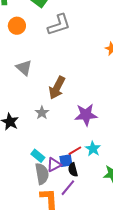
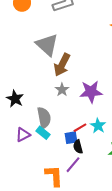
gray triangle: (24, 68) -> (47, 45), moved, size x1.4
gray star: (42, 113) -> (62, 90), moved
purple triangle: (54, 165) -> (23, 135), moved
gray semicircle: (42, 174) -> (44, 118), moved

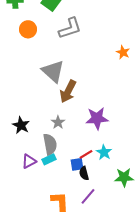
gray star: (62, 90) -> (58, 122), moved
cyan rectangle: (43, 133) -> (49, 159), turned -64
purple line: (73, 165) -> (88, 196), moved

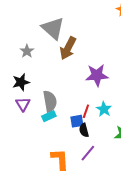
gray star: (58, 122) -> (27, 51), moved
black star: (21, 125) -> (21, 82), turned 30
red line: (86, 154) -> (86, 111), turned -40
purple triangle: (29, 161) -> (23, 104), moved, turned -35

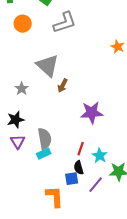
brown arrow: (68, 48) -> (63, 86), size x0.6
cyan star: (104, 109) -> (100, 156), moved
blue square: (77, 121) -> (72, 179), moved
purple line: (88, 153) -> (96, 185), moved

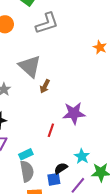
gray semicircle: (45, 139) -> (27, 171), moved
red line: (81, 149) -> (51, 130), moved
black semicircle: (79, 168) -> (61, 168), turned 72

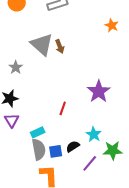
brown arrow: (45, 86) -> (60, 46), moved, turned -48
purple star: (74, 113) -> (99, 91), moved, turned -30
blue square: (54, 179) -> (56, 151), moved

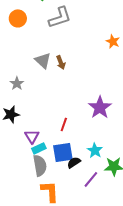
gray triangle: (42, 44) -> (43, 60), size x0.7
purple triangle: (12, 120) -> (32, 136), moved
blue square: (56, 151) -> (63, 152), moved, size x1.5

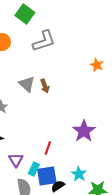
cyan rectangle: (39, 148) -> (34, 169), moved, turned -40

